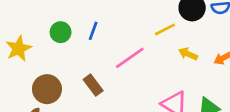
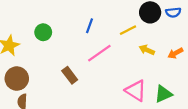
blue line: (93, 31) -> (89, 26), moved
brown circle: (47, 89) -> (17, 79), moved

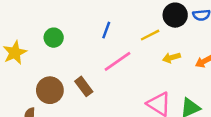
yellow arrow: (147, 50) -> (171, 58), turned -40
brown circle: (17, 79) -> (50, 90), moved

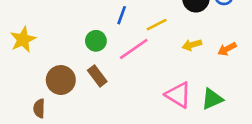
yellow line: (150, 35) -> (157, 25), moved
green circle: (54, 38) -> (96, 41), moved

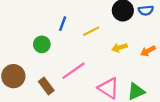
pink line: (134, 49) -> (74, 71), moved
brown rectangle: (97, 76) -> (46, 86), moved

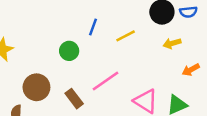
yellow arrow: (120, 48) -> (172, 43), moved
orange arrow: (148, 51) -> (191, 70), moved

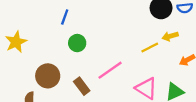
blue line: (93, 27) -> (65, 17), moved
yellow line: (126, 36) -> (150, 48), moved

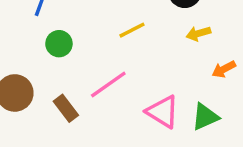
yellow line: (150, 48) -> (132, 30), moved

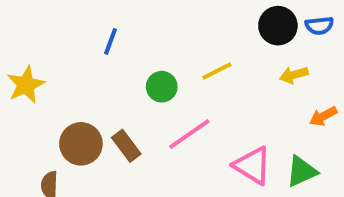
green circle: (59, 44) -> (162, 87), moved
brown rectangle: (66, 108) -> (126, 146), moved

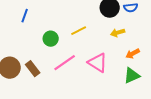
pink triangle: (252, 166) -> (98, 63), moved
green triangle: (302, 171) -> (132, 76), moved

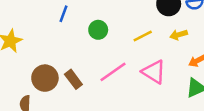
yellow line: (79, 31) -> (143, 36), moved
green circle: (51, 39) -> (98, 30), moved

